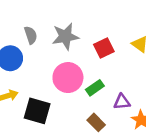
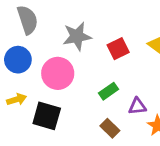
gray semicircle: (31, 35) -> (28, 20), moved, size x1.5
pink circle: (68, 78) -> (58, 73), moved

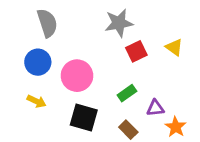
gray star: (77, 36) -> (119, 23), moved
yellow arrow: (17, 99) -> (36, 101), turned 42
black square: (47, 116) -> (84, 117), moved

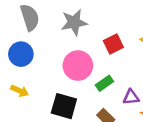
gray star: (119, 23) -> (74, 22), moved
pink circle: (77, 76) -> (78, 66), moved

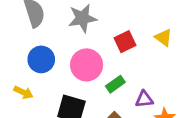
blue circle: (21, 54) -> (41, 59), moved

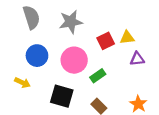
yellow triangle: (163, 37) -> (127, 38), moved, turned -42
purple triangle: (144, 99) -> (137, 59), moved

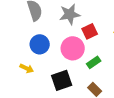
red square: (106, 41) -> (90, 31), moved
black square: (62, 96) -> (62, 80), turned -35

